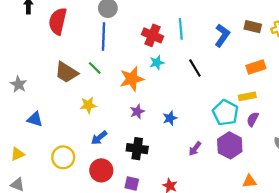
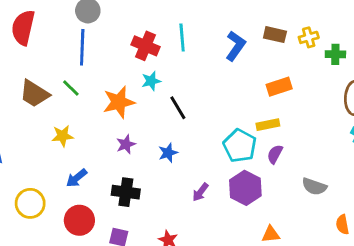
black line: (195, 68) -> (178, 108), moved

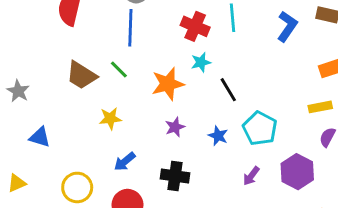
cyan pentagon: (240, 146) -> (260, 128), moved
blue star: (168, 153) -> (218, 136), turned -30

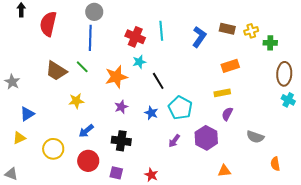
blue triangle: (40, 137) -> (27, 114), turned -49
yellow triangle: (17, 183) -> (19, 138), moved

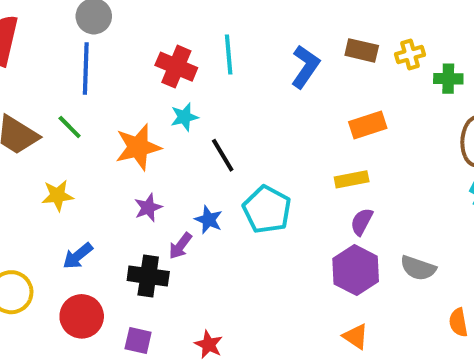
purple hexagon: (206, 138) -> (356, 270), moved
purple arrow: (174, 141) -> (180, 246), moved
orange triangle: (224, 171) -> (356, 337), turned 40

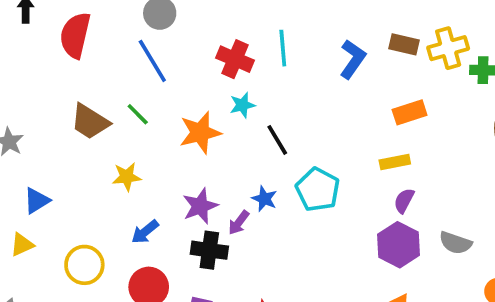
yellow cross: (410, 54) -> (448, 48), size x1.5
blue line: (86, 69) -> (152, 61), turned -33
purple star: (148, 208) -> (200, 206), moved, size x1.4

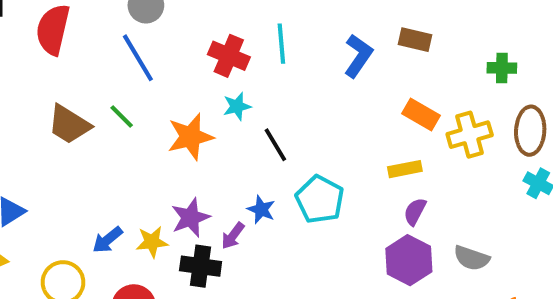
yellow cross: (448, 48) -> (470, 135), moved
orange rectangle: (410, 112) -> (421, 114), turned 48
yellow star: (127, 177) -> (152, 242), moved
blue arrow: (145, 232) -> (107, 240), moved

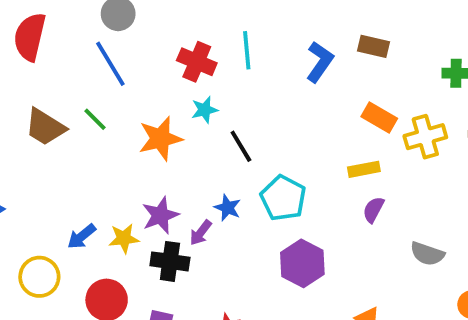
purple hexagon: (409, 260) -> (302, 263), moved

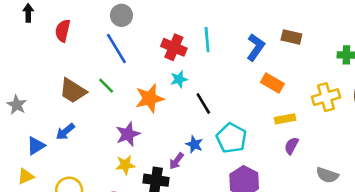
red semicircle: (30, 37) -> (63, 31), size x0.7
orange rectangle: (379, 117) -> (272, 83), moved
purple star: (160, 215) -> (128, 134), moved
blue arrow: (82, 236) -> (65, 132), moved

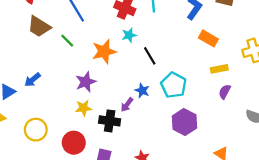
brown trapezoid: (73, 91) -> (39, 27), moved

